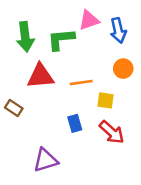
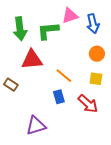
orange line: (81, 83) -> (64, 76), moved, turned 48
yellow square: (105, 100) -> (96, 79), moved

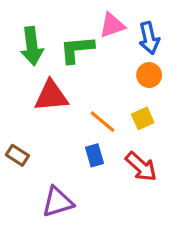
orange circle: (97, 54) -> (149, 75), moved
yellow square: (96, 79) -> (143, 118), moved, turned -32
brown rectangle: (11, 85) -> (17, 155), moved

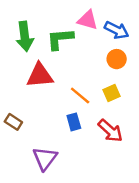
pink triangle: (112, 25) -> (88, 20), turned 35
blue arrow: (149, 38) -> (117, 30), turned -50
purple triangle: (58, 202) -> (45, 158), turned -36

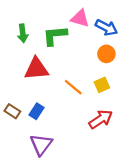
green arrow: (25, 36) -> (23, 33), size x0.7
blue rectangle: (74, 122) -> (36, 111), moved, turned 49
red arrow: (110, 131) -> (101, 119), turned -75

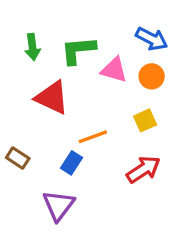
pink triangle: (80, 18) -> (114, 70), moved
red triangle: (36, 69) -> (52, 98), turned 30
orange line: (73, 87) -> (93, 137), moved, turned -60
blue rectangle: (36, 111) -> (72, 163), moved

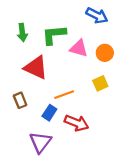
blue arrow: (152, 39) -> (97, 16), moved
brown rectangle: (18, 158) -> (20, 100), moved, turned 35
red arrow: (143, 169) -> (77, 123), moved, turned 55

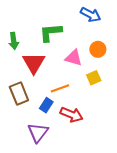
green arrow: (22, 32) -> (14, 41), moved
pink triangle: (79, 48) -> (74, 58), moved
red triangle: (36, 68) -> (34, 63), turned 35
brown rectangle: (20, 100) -> (19, 94), size x1.5

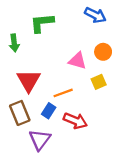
green L-shape: (51, 32) -> (42, 23), moved
red triangle: (34, 63) -> (29, 81), moved
brown rectangle: (19, 94) -> (20, 113), moved

